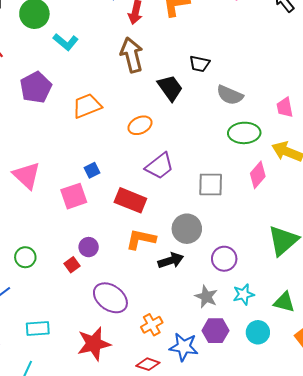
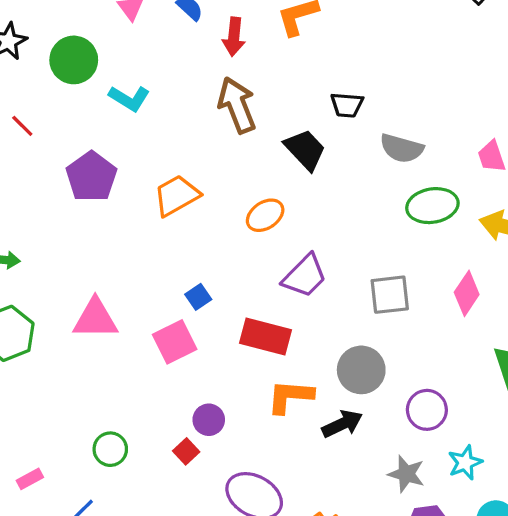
pink triangle: (27, 175) -> (95, 319), turned -36
pink diamond: (258, 175) -> (467, 293), moved

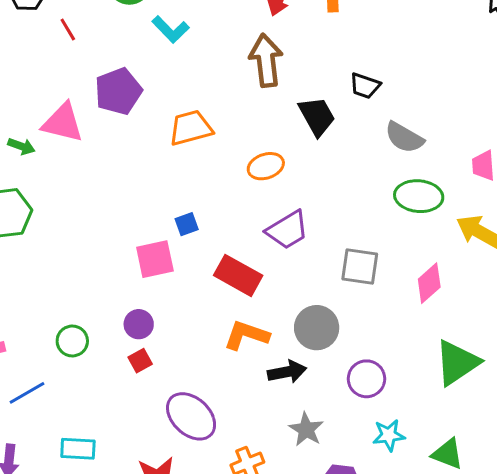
pink triangle: (95, 319) -> (63, 123), moved
purple circle: (209, 420) -> (139, 324), moved
gray star: (406, 474) -> (306, 429), moved

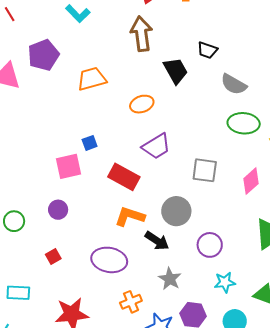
red square: (140, 361) -> (53, 256), moved
black arrow: (287, 372) -> (157, 241), turned 45
purple ellipse: (191, 416) -> (109, 260), moved, turned -32

